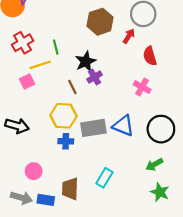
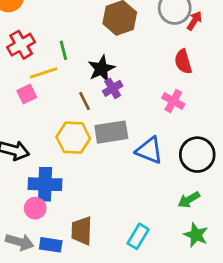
red arrow: (129, 36) -> (194, 21), moved
gray rectangle: (93, 128) -> (111, 132), moved
blue cross: (66, 141) -> (45, 184), moved, size x1.6
cyan rectangle: (104, 178) -> (138, 236), moved

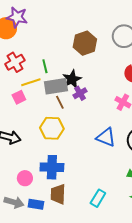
gray rectangle: (111, 132) -> (56, 86), moved
blue cross: (45, 184) -> (52, 167), moved

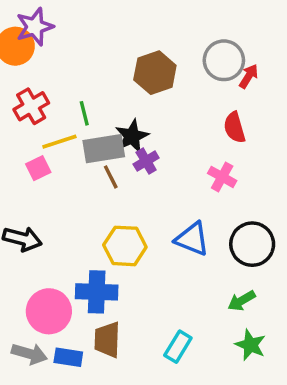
purple star: (17, 17) -> (35, 27), turned -30
yellow hexagon: (52, 128) -> (125, 246), moved
pink circle: (25, 178) -> (49, 311), size x1.6

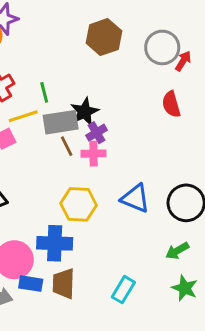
brown hexagon: (155, 73) -> (104, 37), moved
pink cross: (222, 177) -> (93, 154), moved, turned -30
blue rectangle: (68, 357) -> (31, 284), moved

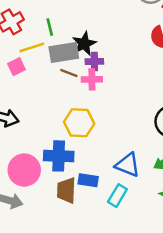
purple cross: (96, 133) -> (94, 62), turned 30
brown line: (67, 146) -> (69, 73), turned -42
blue triangle: (135, 198) -> (128, 165), moved
blue rectangle: (31, 284) -> (88, 180), moved

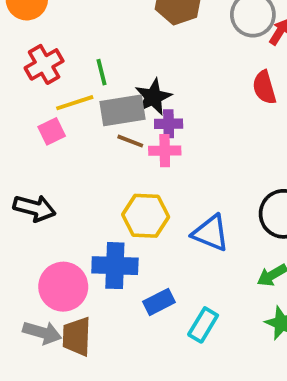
blue triangle: (128, 165) -> (211, 233), moved
blue rectangle: (88, 180) -> (159, 302), turned -36
brown trapezoid: (66, 190) -> (77, 336), moved

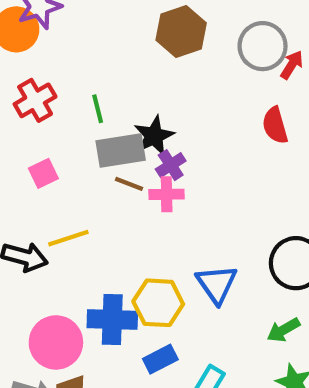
yellow line: (75, 103) -> (68, 238), moved
purple cross: (169, 124) -> (171, 165), turned -32
yellow hexagon: (146, 216) -> (158, 303), moved
blue triangle: (211, 233) -> (217, 284), turned 33

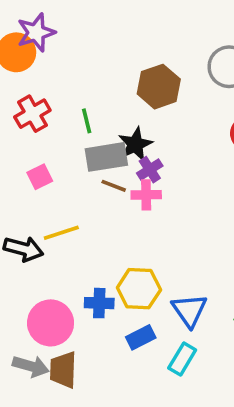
brown hexagon: (181, 31) -> (159, 87), moved
blue triangle: (217, 284) -> (189, 310), moved
blue cross: (112, 320) -> (99, 303), size x0.7

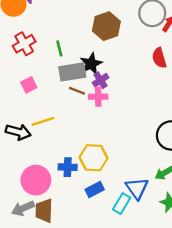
blue triangle: (189, 310) -> (137, 188), moved
gray arrow: (31, 366) -> (23, 208), turned 140

